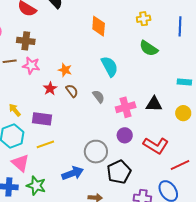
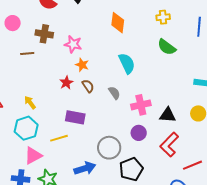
pink star: (31, 66) -> (73, 44), moved
black triangle: (154, 104) -> (168, 115), moved
purple rectangle: (42, 119) -> (75, 117), moved
red L-shape: (156, 146) -> (169, 145), turned 100
pink triangle: (20, 163) -> (33, 156), turned 48

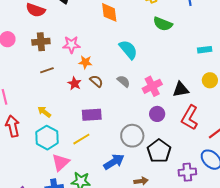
brown line: (27, 54) -> (47, 70), moved

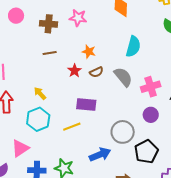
pink star: (71, 45) -> (78, 18), moved
cyan semicircle: (128, 50) -> (133, 46), turned 45
brown semicircle: (96, 81) -> (96, 72), turned 104
gray semicircle: (124, 81) -> (123, 77), size x1.5
pink triangle: (61, 162) -> (20, 148), moved

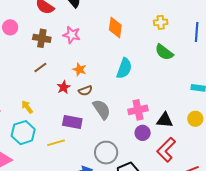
brown line: (50, 53) -> (40, 67), turned -32
gray semicircle: (123, 77) -> (102, 109), moved
purple circle: (151, 115) -> (143, 133), moved

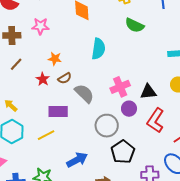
gray circle: (106, 153) -> (107, 126), moved

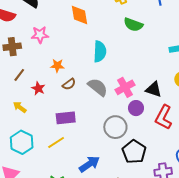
red star: (43, 79) -> (38, 88), moved
black triangle: (148, 92) -> (154, 89), turned 30
gray semicircle: (84, 93) -> (98, 87), moved
yellow arrow: (11, 106) -> (20, 107), moved

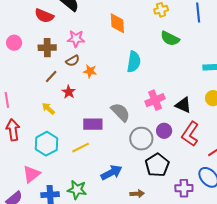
brown semicircle: (69, 84) -> (73, 61), moved
gray semicircle: (98, 87) -> (120, 112), moved
purple circle: (136, 108) -> (164, 131), moved

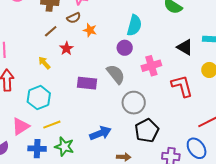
black triangle: (183, 105) -> (185, 47), moved
purple circle: (164, 131) -> (125, 48), moved
red L-shape: (190, 134) -> (182, 86), moved, turned 125
yellow line: (81, 148) -> (52, 125), moved

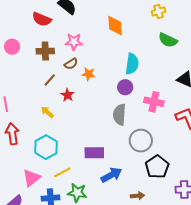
pink cross: (151, 66) -> (154, 102), turned 36
gray semicircle: (116, 74) -> (119, 115), turned -130
purple rectangle: (87, 83) -> (94, 153), moved

